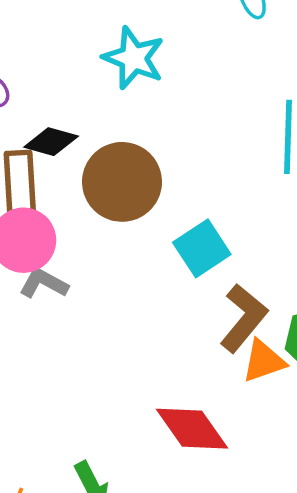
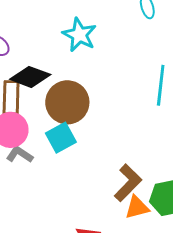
black diamond: (51, 142) -> (30, 77), size x1.4
cyan square: (202, 248) -> (61, 138), moved

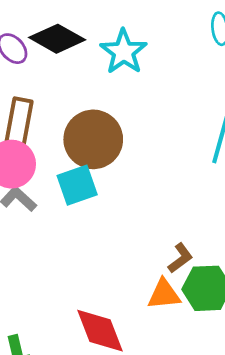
black diamond: (30, 77) -> (57, 39), moved
brown L-shape: (128, 183) -> (180, 258), moved, size x0.6

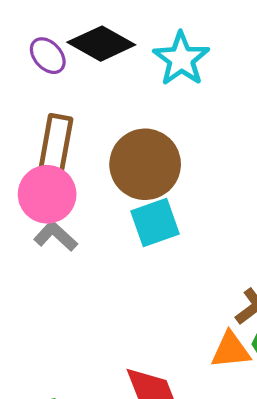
cyan square: (77, 185) -> (155, 223), moved

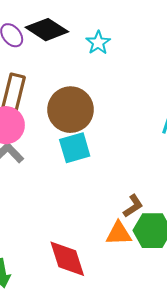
cyan star: (181, 59) -> (98, 43), size x0.7

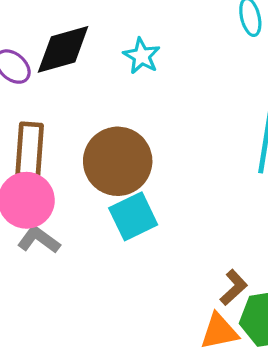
black diamond: (47, 30) -> (63, 49), turned -39

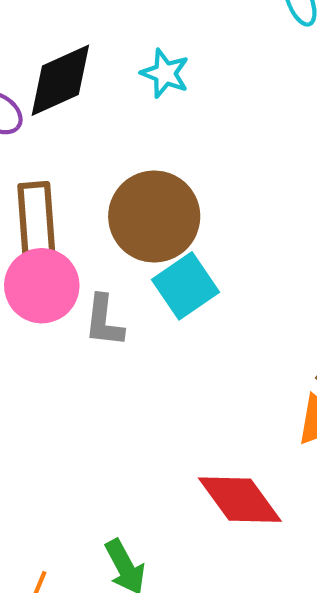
gray L-shape: (39, 240) -> (104, 321), moved, turned -111

